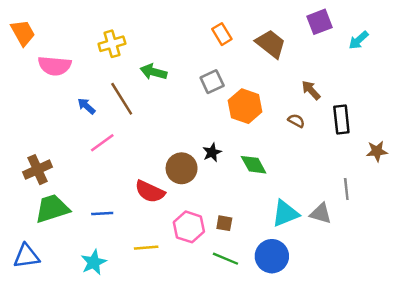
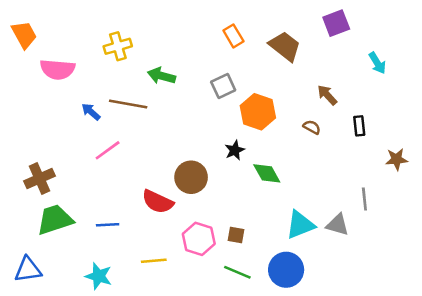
cyan arrow: (359, 40) -> (377, 63), moved, turned -80
brown line: (122, 99) -> (128, 104), turned -48
black rectangle: (341, 119) -> (359, 126), size x0.7
black star: (212, 152) -> (235, 150), moved
cyan star: (94, 262) -> (99, 276), turned -30

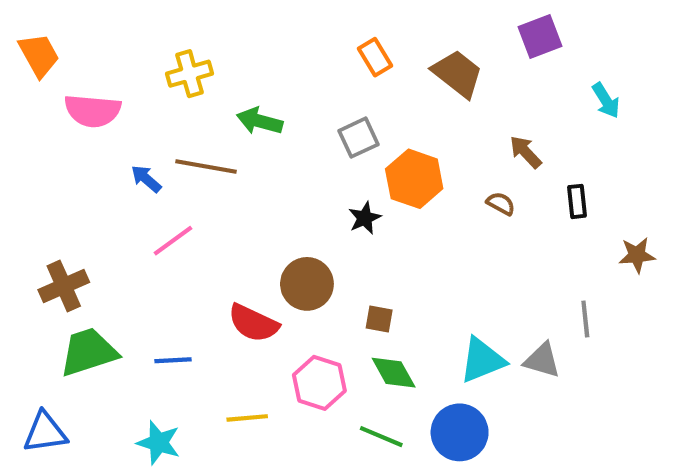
black star: (235, 150) -> (365, 218), moved
green diamond: (267, 173) -> (394, 373), moved
brown square: (236, 235) -> (379, 319), moved

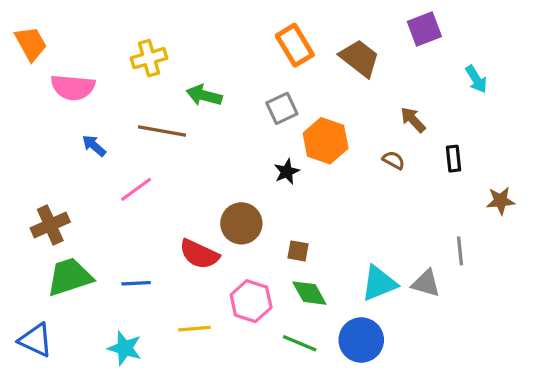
orange rectangle: (375, 57) -> (295, 45), size x1.4
blue arrow: (146, 179) -> (94, 146), moved
blue triangle: (45, 432) -> (36, 340), turned 33

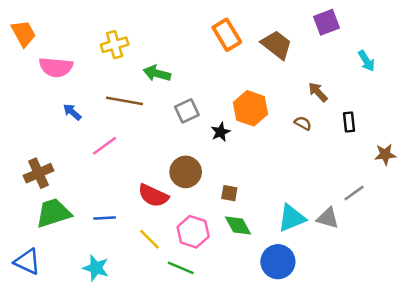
gray square: (282, 108) -> (187, 111), moved
gray line: (460, 251) -> (354, 193), turned 60
yellow line: (194, 329) -> (149, 239), moved, turned 50
green line: (300, 343) -> (181, 268), moved

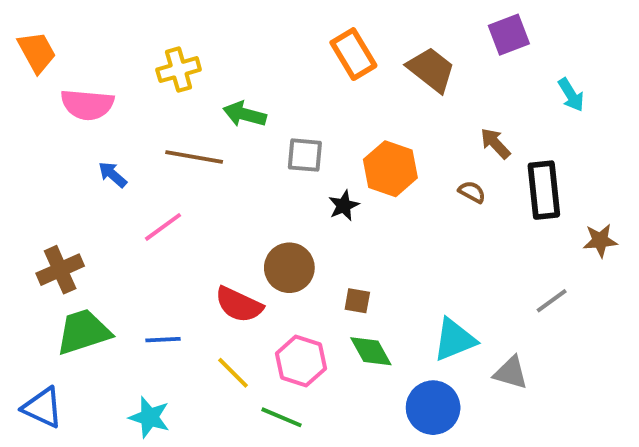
gray square: (187, 111) -> (305, 155), moved, turned 30
black rectangle: (349, 122) -> (544, 190), size x1.8
gray triangle: (328, 218) -> (511, 373), moved

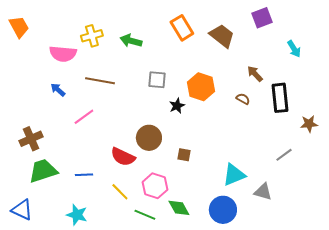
pink semicircle: (87, 105) -> (63, 54), moved
green arrow: (245, 114) -> (131, 41), moved
green diamond: (371, 351) -> (179, 208), moved

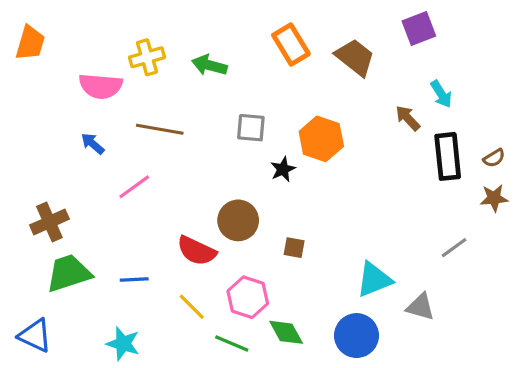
orange trapezoid: (19, 27) -> (30, 43), turned 45
cyan arrow: (294, 49) -> (441, 94), moved
brown semicircle: (243, 99) -> (494, 158), moved, turned 120

